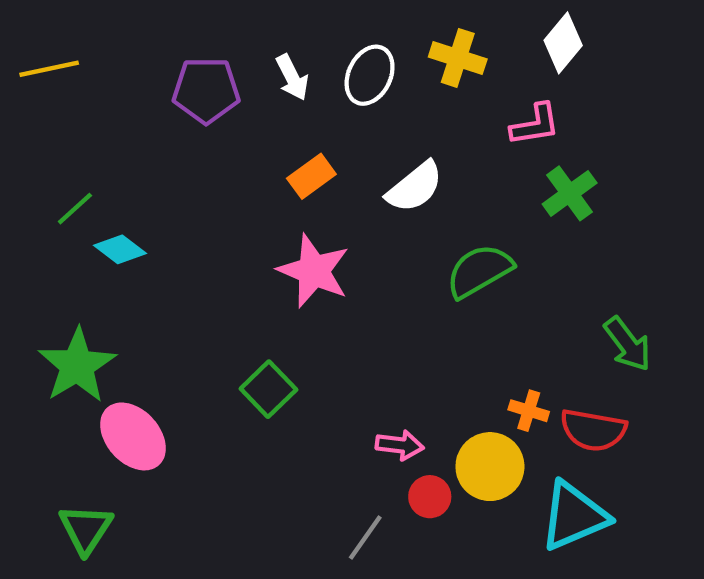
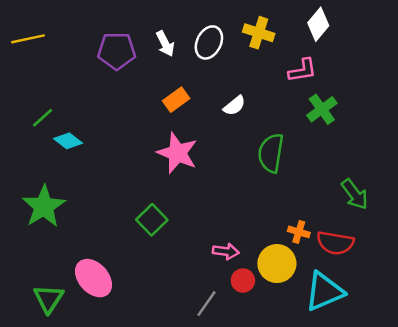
white semicircle: (415, 187) -> (234, 106), size x0.7
green semicircle: (479, 271) -> (271, 153), turned -51
pink ellipse: (133, 436) -> (94, 278), moved

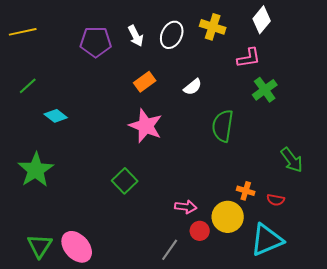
green line: (43, 118) -> (28, 86), moved
red semicircle: (335, 243) -> (276, 200), size x0.6
pink ellipse: (94, 278) -> (77, 247), moved

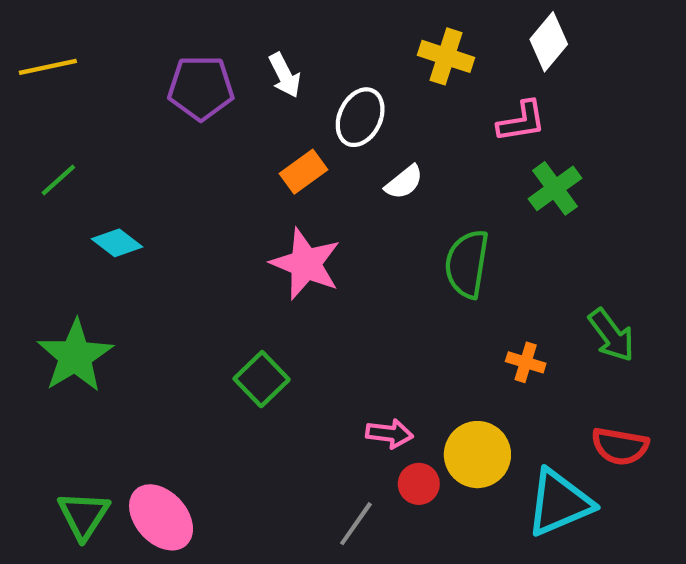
white ellipse: (172, 35) -> (360, 117), moved
orange cross: (246, 191) -> (526, 362), moved
red semicircle: (276, 200) -> (620, 446), moved, size x1.5

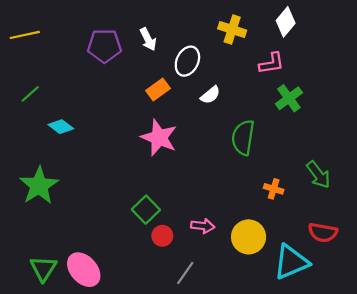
green square: (262, 379) -> (146, 210), moved
red circle: (419, 484) -> (162, 236), moved

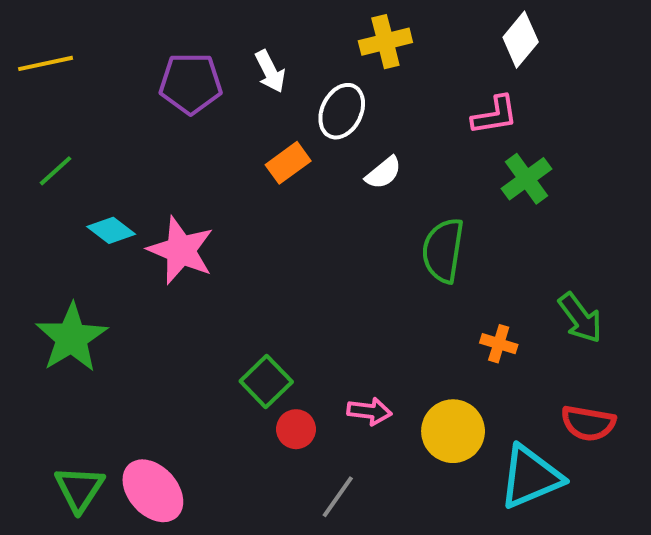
yellow cross: (232, 29) -> (385, 42), moved, turned -32
pink star: (159, 138) -> (181, 250), moved

